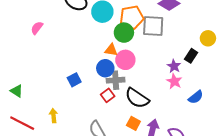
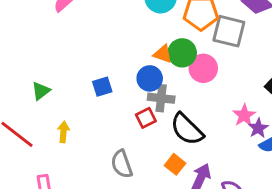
green circle: (124, 33) -> (182, 53), moved
pink circle: (125, 60) -> (203, 68), moved
purple star: (174, 66) -> (258, 128), moved
green triangle: (17, 91) -> (41, 91), moved, turned 40

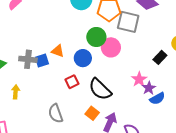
orange triangle: (163, 54) -> (58, 51), moved
blue circle: (150, 78) -> (83, 58), moved
gray cross: (161, 98) -> (28, 59), moved

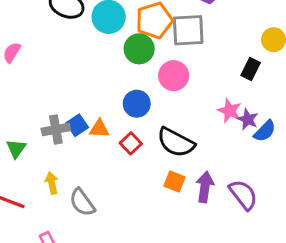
green circle: (96, 37) -> (139, 49), moved
orange triangle: (58, 51) -> (99, 129), moved
gray semicircle: (56, 113) -> (82, 202), moved

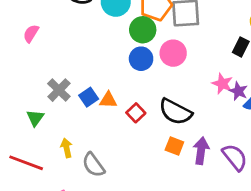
blue circle: (137, 104) -> (141, 59), moved
gray cross: (56, 129) -> (59, 90), moved, turned -35

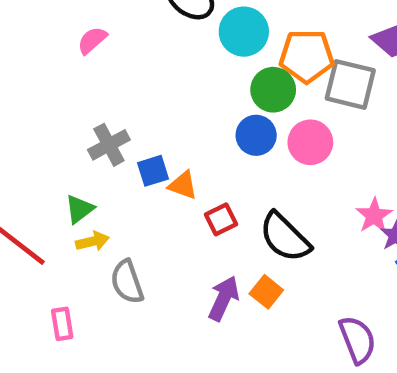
green triangle: (35, 118) -> (80, 209), moved
yellow arrow: (67, 148) -> (92, 241), turned 72
purple arrow: (201, 151) -> (224, 298), moved

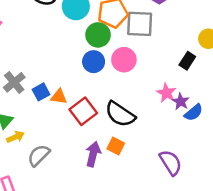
red square: (221, 219) -> (83, 111), size x1.5
gray semicircle: (127, 282) -> (39, 155), turned 75

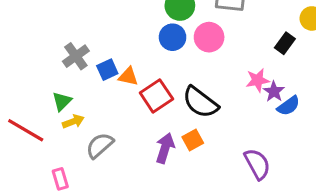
pink star: (166, 93) -> (258, 80), turned 30
orange square: (116, 146) -> (193, 140), turned 30

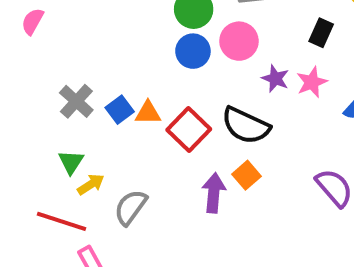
black rectangle: (285, 43) -> (321, 33), moved
purple star: (274, 92) -> (275, 79), moved
red line: (26, 130) -> (61, 221), moved

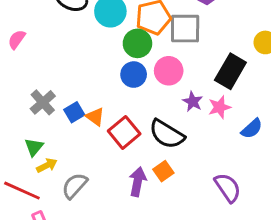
black rectangle: (321, 33) -> (230, 71), size x1.6
orange triangle: (148, 113) -> (95, 117), turned 30

